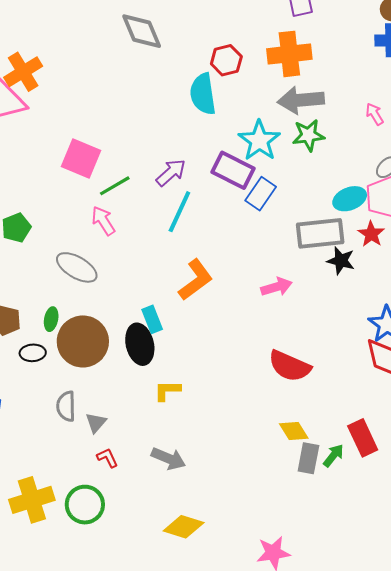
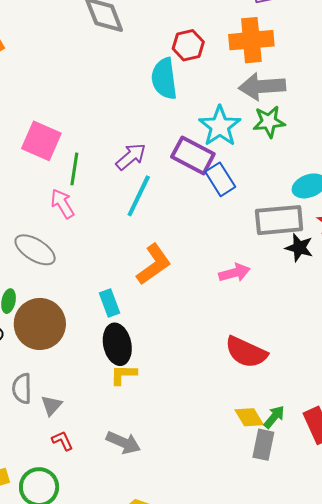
green line: (115, 186) -> (74, 169), turned -52
blue rectangle: (261, 194) -> (220, 179), turned -68
black ellipse: (140, 344) -> (117, 344), moved
green arrow: (333, 456) -> (274, 417), moved

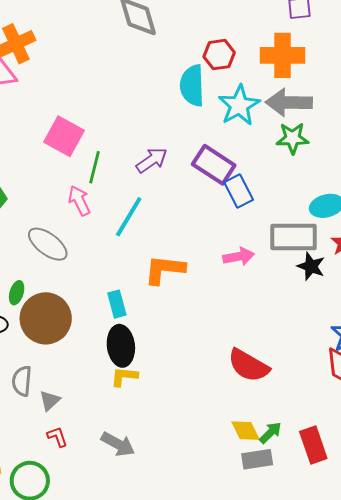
cyan star: (220, 126) -> (239, 105), moved
cyan line: (139, 196) -> (129, 217), moved
orange L-shape: (154, 264) -> (165, 270), turned -144
pink arrow: (234, 273) -> (239, 256), moved
gray rectangle: (263, 445) -> (257, 459), turned 64

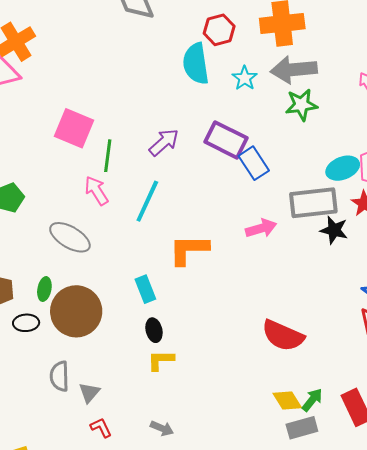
cyan star: (239, 105) -> (245, 78), size x0.6
black ellipse: (121, 346) -> (154, 330), size x0.6
gray arrow: (118, 444) -> (162, 428), size x0.7

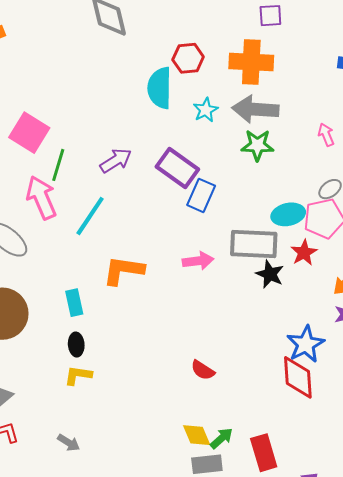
blue rectangle: (254, 163) -> (201, 195), turned 48
pink arrow: (96, 191) -> (41, 198), size x1.4
red semicircle: (283, 336) -> (203, 370), size x0.6

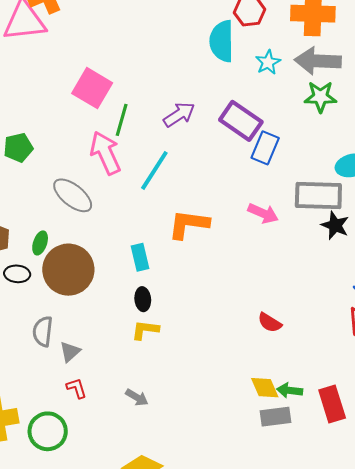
pink arrow: (198, 261) -> (263, 213), turned 32
green arrow: (221, 438) -> (290, 390), turned -130

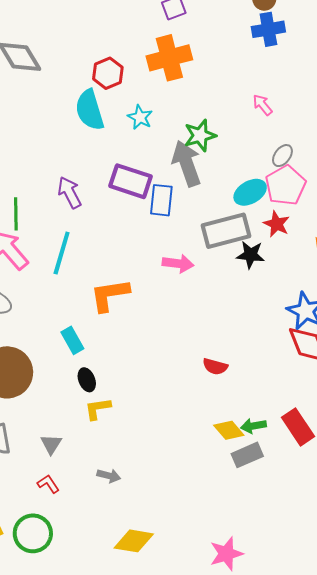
gray arrow: (318, 61) -> (187, 163), moved, turned 84
purple arrow: (179, 115) -> (69, 192), turned -68
gray triangle: (70, 352) -> (51, 444), moved

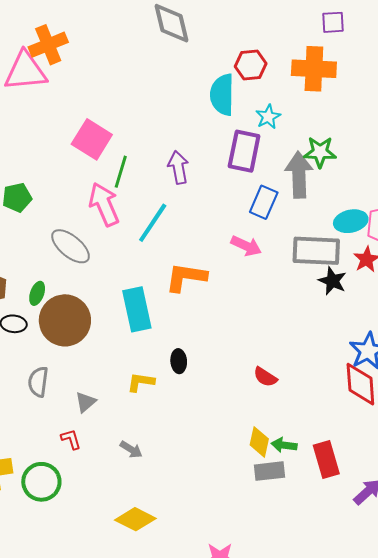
purple rectangle: (131, 181) -> (244, 151), moved, turned 66
pink arrow: (178, 264) -> (246, 246), moved
cyan rectangle: (72, 340) -> (137, 309), size x1.6
black ellipse: (87, 380) -> (179, 361), moved
yellow diamond: (229, 430) -> (259, 442), turned 36

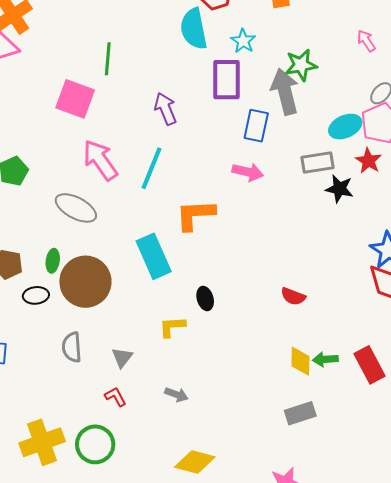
green line: (121, 172) -> (108, 59), moved
gray rectangle: (316, 251) -> (317, 162), size x0.7
gray rectangle: (269, 471) -> (300, 413), moved

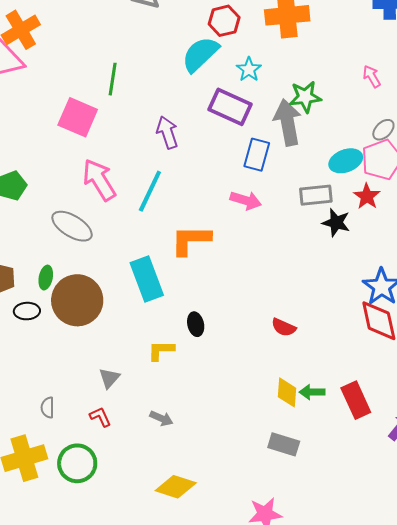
cyan semicircle: (194, 29) -> (200, 54), turned 54
purple rectangle: (227, 80) -> (230, 107), turned -69
gray semicircle: (72, 347) -> (48, 408), moved, size x0.7
gray rectangle: (300, 413) -> (284, 444), turned 32

